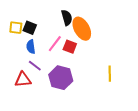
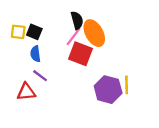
pink line: (55, 44) -> (73, 37), moved
red square: (70, 47) -> (80, 54), size x1.5
purple hexagon: (61, 78) -> (108, 90), moved

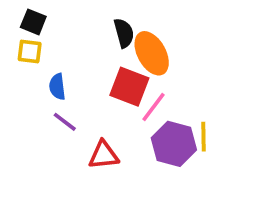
black square: (34, 32) -> (33, 22), moved
pink line: (73, 37) -> (154, 107), moved
red triangle: (26, 92) -> (104, 155), moved

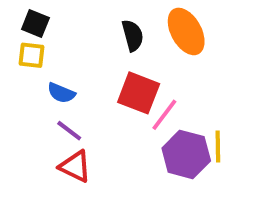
orange ellipse: (152, 53) -> (186, 31), moved
blue semicircle: (57, 87) -> (61, 93), turned -60
red triangle: (104, 155) -> (75, 166), moved, turned 32

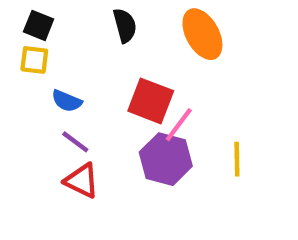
black semicircle: (133, 35) -> (125, 25), moved
purple hexagon: (186, 154) -> (166, 159), moved

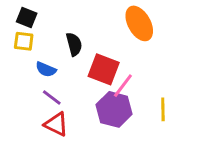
black semicircle: (125, 25) -> (74, 44), moved

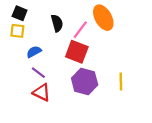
black semicircle: (74, 44) -> (57, 23), moved
blue semicircle: (46, 69) -> (34, 52), turned 128
pink line: (123, 86) -> (80, 30), moved

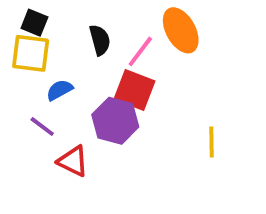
yellow square: (17, 31) -> (31, 53), size x1.5
purple line: (38, 73) -> (42, 127), moved
purple hexagon: (85, 81) -> (115, 121), moved

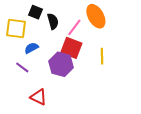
black square: (34, 23) -> (35, 12), moved
yellow line: (211, 142) -> (102, 56), moved
red triangle: (73, 161) -> (39, 97), moved

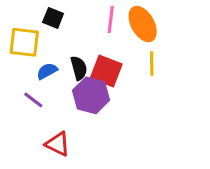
black semicircle: (53, 21) -> (79, 68), moved
pink line: (74, 27) -> (111, 19), moved, turned -30
yellow line: (102, 56) -> (152, 63), moved

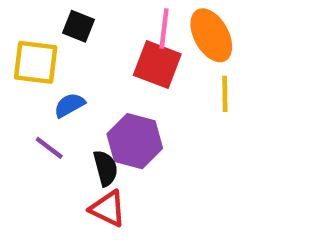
black semicircle: (79, 68) -> (105, 168), moved
red square: (106, 71) -> (157, 65), moved
red triangle: (58, 144) -> (108, 209), moved

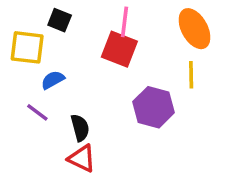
orange ellipse: (211, 35) -> (194, 29), moved
yellow line: (225, 94) -> (191, 75), moved
purple hexagon: (135, 141) -> (154, 107), moved

